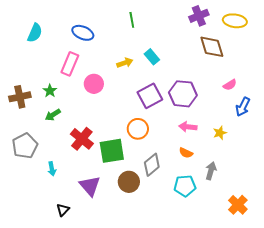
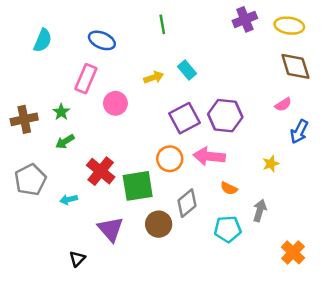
brown diamond: (212, 47) -> (295, 66), moved
pink arrow: (188, 127) -> (209, 156), moved, size x1.4
cyan arrow: (52, 169) -> (69, 199), moved, turned 88

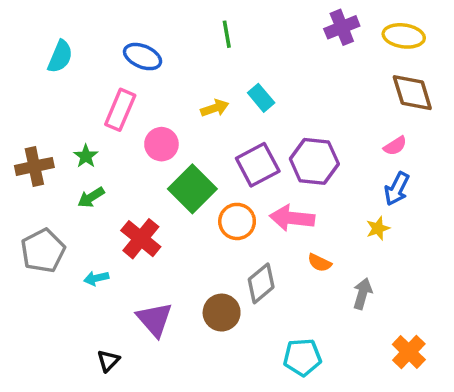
blue arrow: (299, 132) -> (397, 189), moved
green square: (138, 186) -> (192, 189), moved, turned -36
cyan pentagon: (228, 229) -> (302, 357), moved

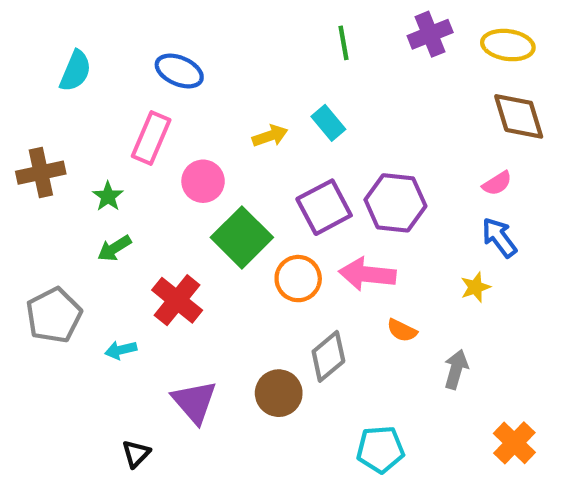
green line: (227, 34) -> (344, 43), moved
brown cross: (34, 166) -> (41, 173), moved
blue arrow: (397, 189) -> (499, 237), turned 116

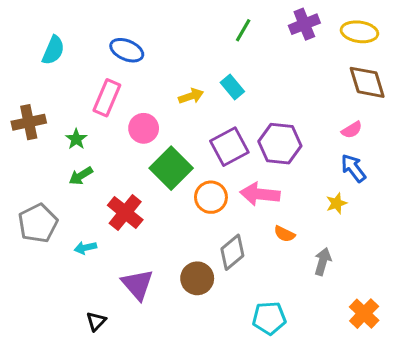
green line: (344, 43) -> (243, 30), turned 40

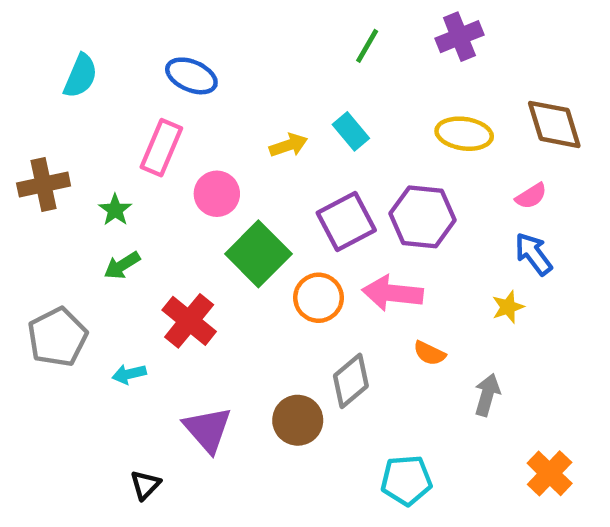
yellow ellipse: (359, 32) -> (464, 134), moved

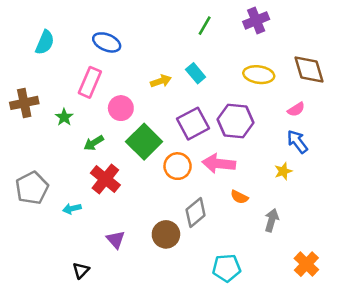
green arrow: (122, 265) -> (94, 143), moved
purple triangle: (208, 429) -> (116, 240), size x0.7

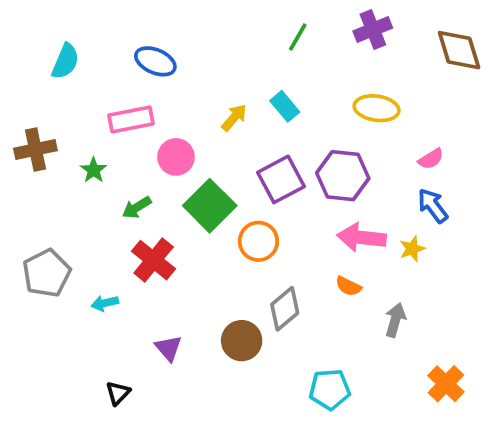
brown diamond: (309, 69) -> (459, 50), moved
yellow arrow: (161, 81) -> (234, 118), turned -30
pink rectangle: (90, 82) -> (131, 119), turned 56
pink arrow: (219, 164) -> (362, 238), moved

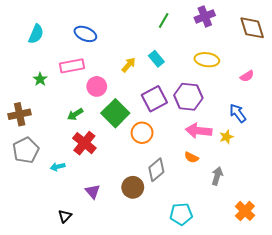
brown cross: (35, 149) -> (20, 114), moved
pink semicircle: (431, 159) -> (247, 76), moved
green star: (94, 170) -> (40, 79), moved

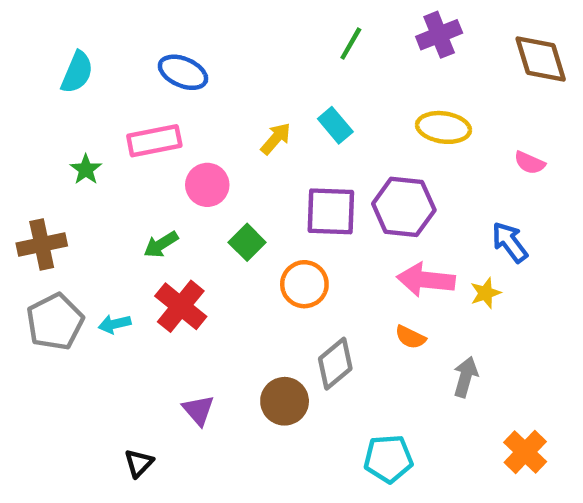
pink semicircle: (247, 76) -> (530, 163), turned 56
purple square: (154, 99) -> (331, 211), turned 30
green square: (115, 113) -> (247, 242), size x0.6
cyan arrow: (58, 167) -> (115, 324), moved

